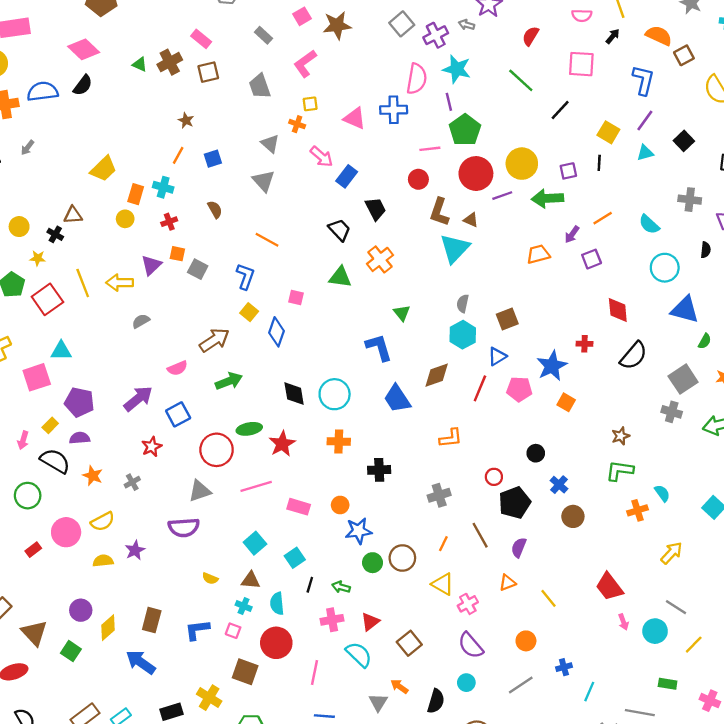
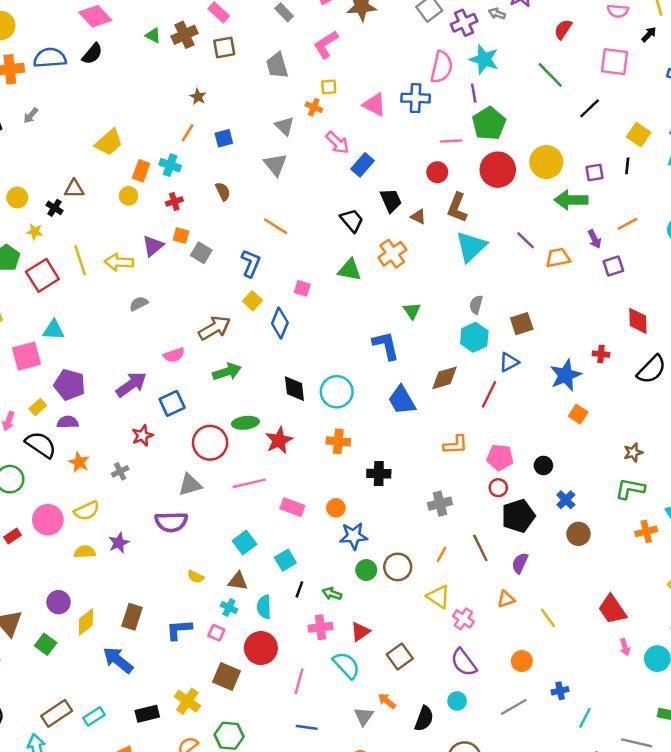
purple line: (502, 196) -> (526, 240), moved, turned 60
brown triangle: (471, 220) -> (418, 217), moved
purple arrow: (572, 234) -> (595, 239), turned -66
pink pentagon: (519, 389) -> (500, 457), moved
pink cross: (468, 604) -> (463, 619), turned -30

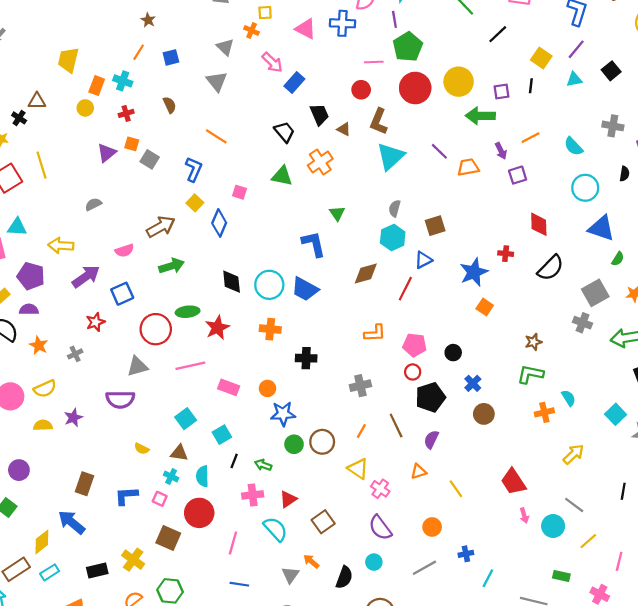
yellow trapezoid: (109, 142) -> (68, 60), turned 144
yellow arrow: (119, 262) -> (61, 246), moved
blue trapezoid: (402, 400) -> (305, 289), moved, turned -32
yellow diamond: (86, 622) -> (42, 542), moved

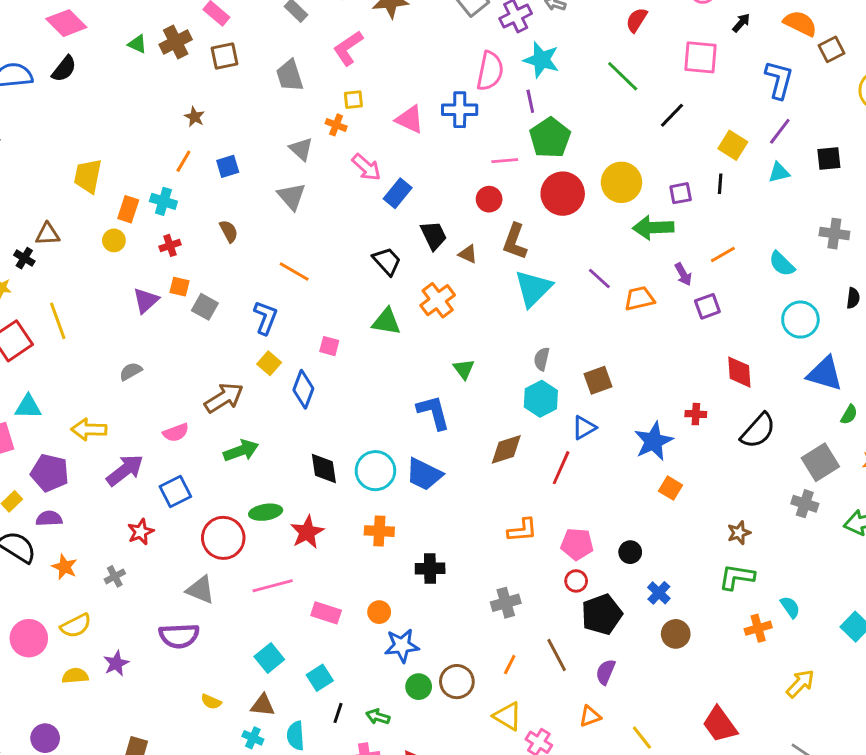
black square: (611, 71) -> (829, 158), turned 36
gray triangle: (137, 366) -> (200, 590), turned 40

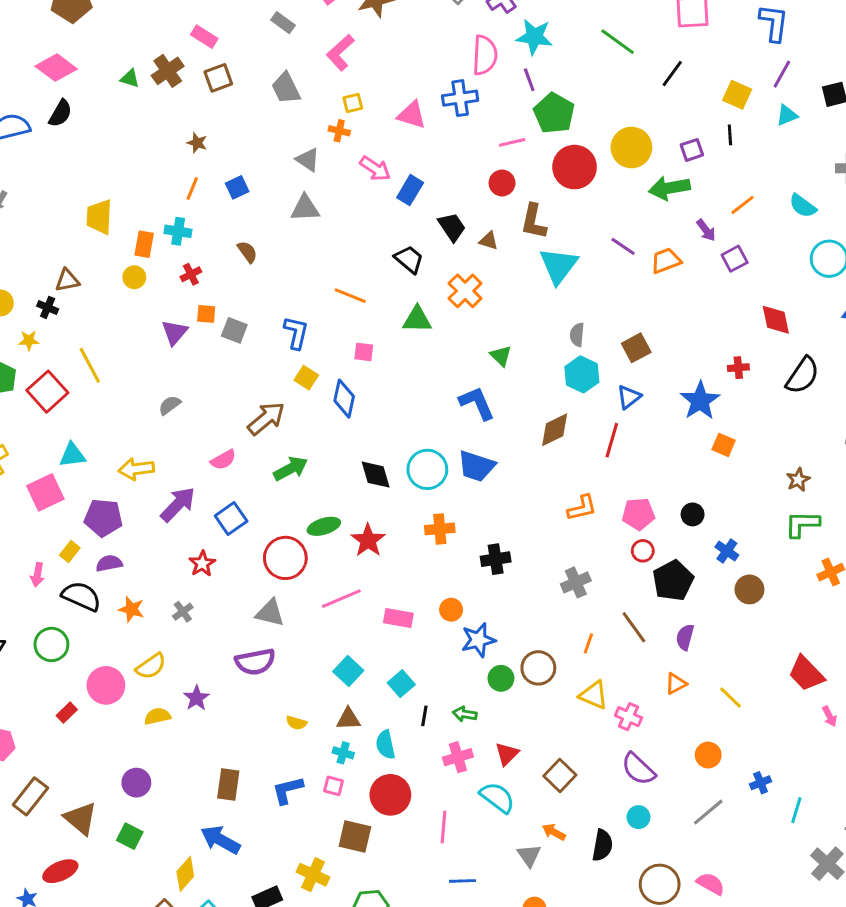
gray triangle: (292, 196) -> (305, 208), turned -44
orange line: (294, 271) -> (350, 296), moved

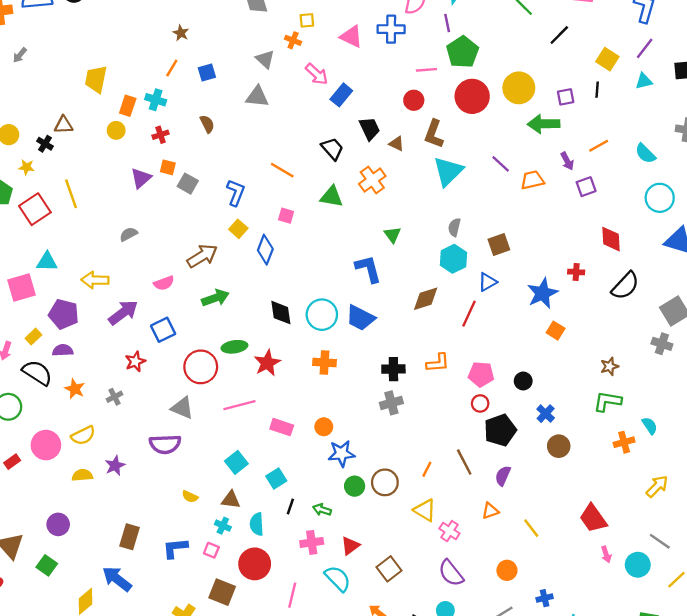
black cross: (496, 559) -> (393, 369), moved
gray cross: (576, 582) -> (391, 403), moved

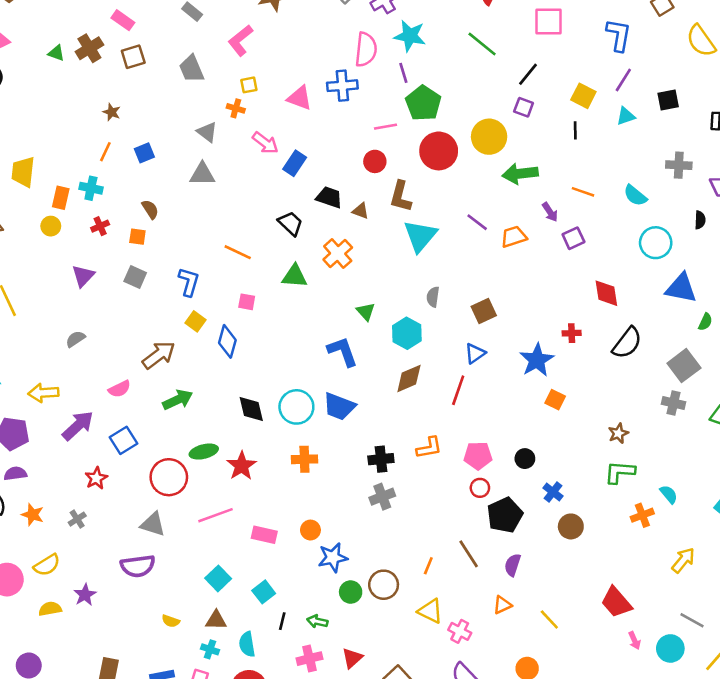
purple square: (566, 97) -> (524, 107), moved, turned 36
black trapezoid: (370, 129) -> (329, 197), turned -40
orange line: (599, 146) -> (583, 192), turned 54
orange square: (168, 167) -> (137, 237), moved
cyan hexagon: (453, 259) -> (407, 333), moved

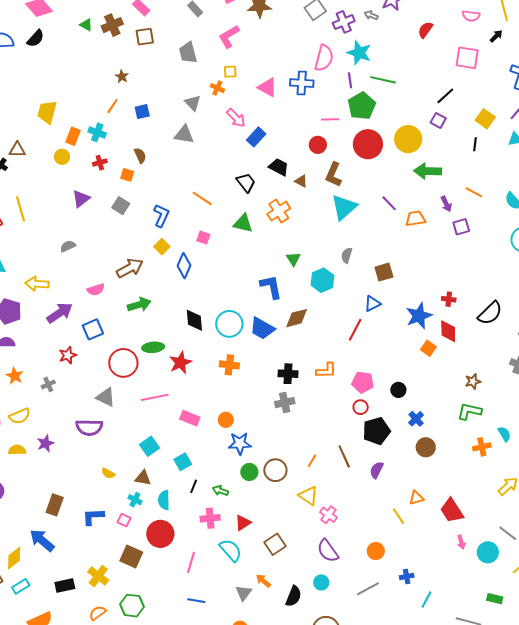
green line: (482, 44) -> (383, 80), moved, turned -35
red diamond: (606, 293) -> (448, 331), moved
brown diamond: (409, 378) -> (297, 318), moved
orange triangle: (502, 605) -> (416, 498), moved

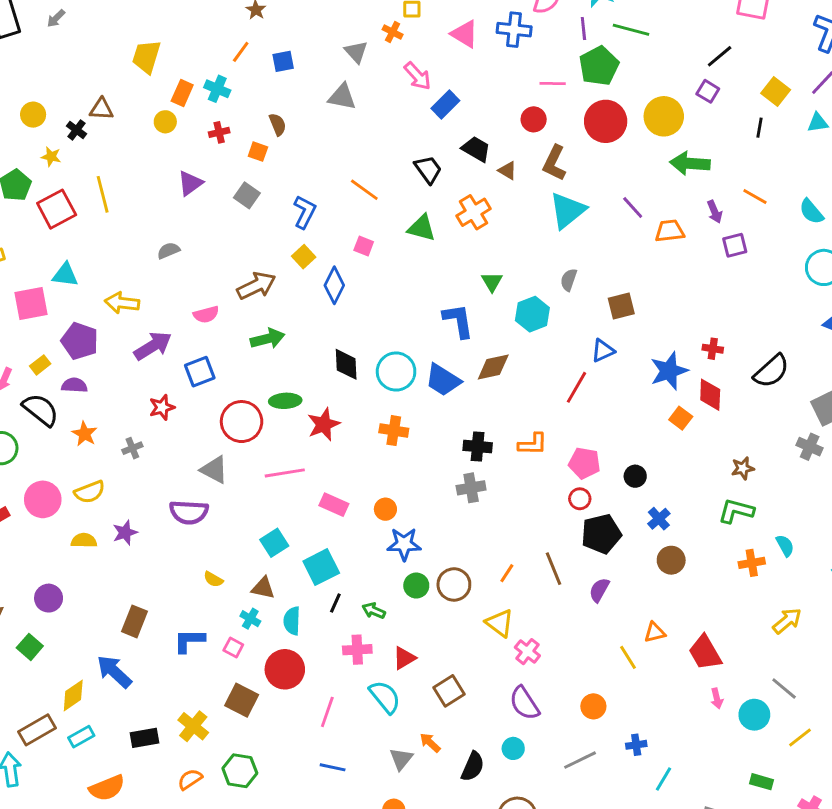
cyan square: (183, 462) -> (321, 567), size x1.4

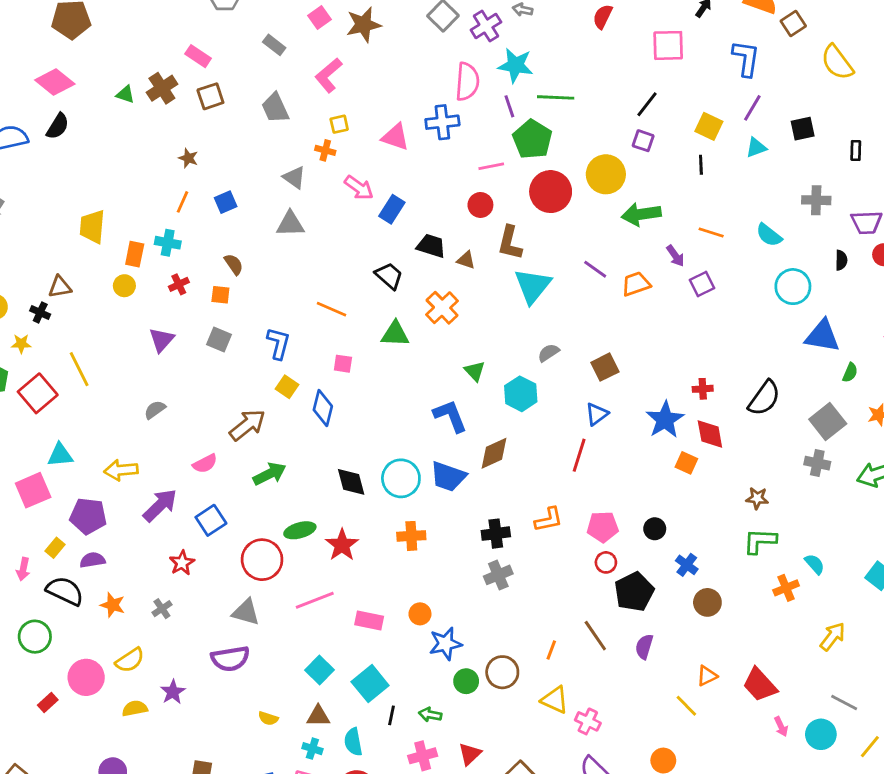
gray semicircle: (569, 280) -> (549, 353), turned 50
brown star: (743, 468) -> (757, 498), turned 30

